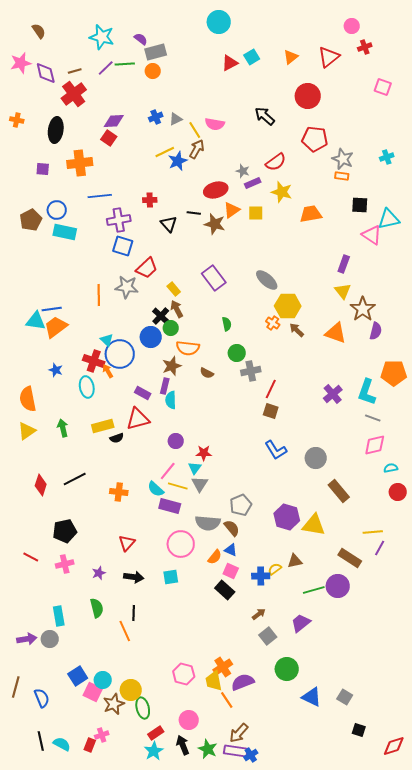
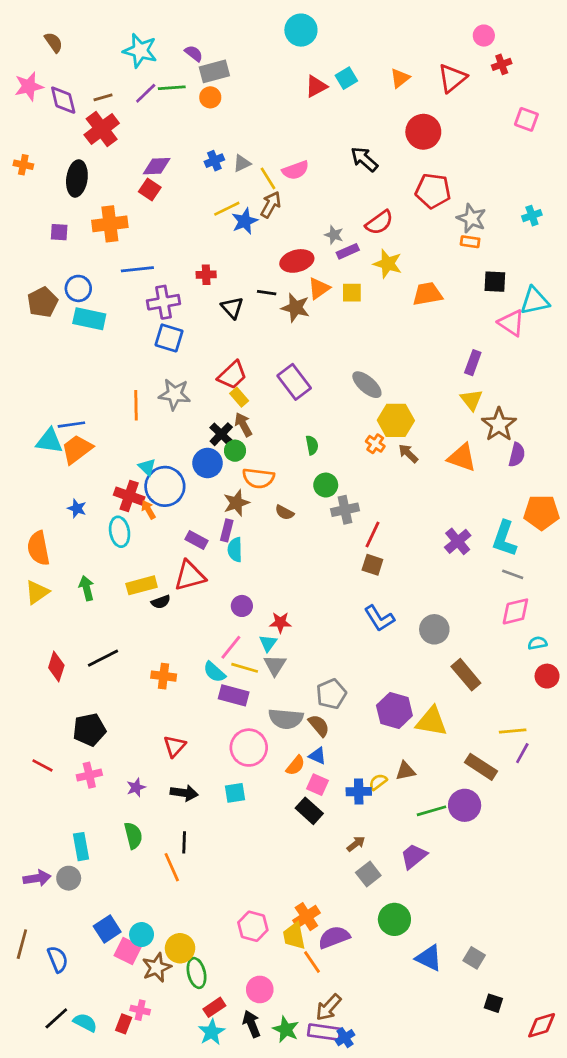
pink semicircle: (215, 124) -> (295, 170), turned -30
red trapezoid: (147, 268) -> (232, 375), moved
pink cross: (102, 735) -> (140, 1010), turned 32
black line: (41, 741) -> (56, 1018), turned 60

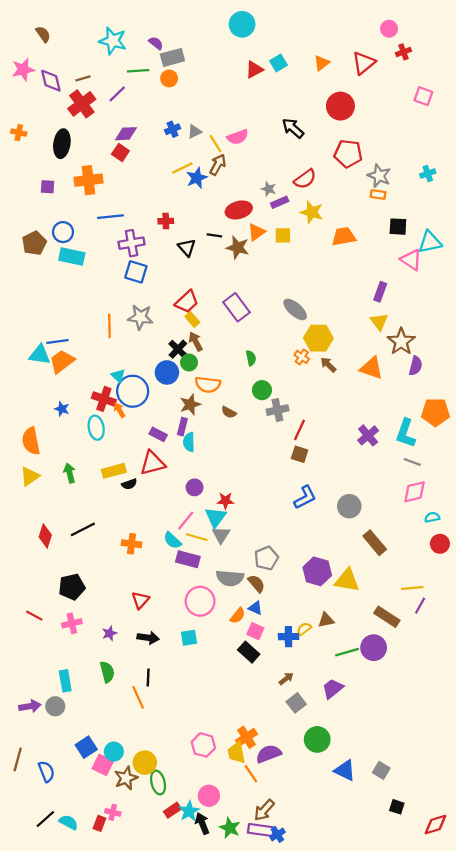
purple line: (146, 93) -> (117, 94), moved
blue L-shape: (379, 618) -> (305, 497), turned -85
cyan triangle: (268, 643) -> (216, 517), size x1.5
cyan star: (212, 1032) -> (189, 811), moved

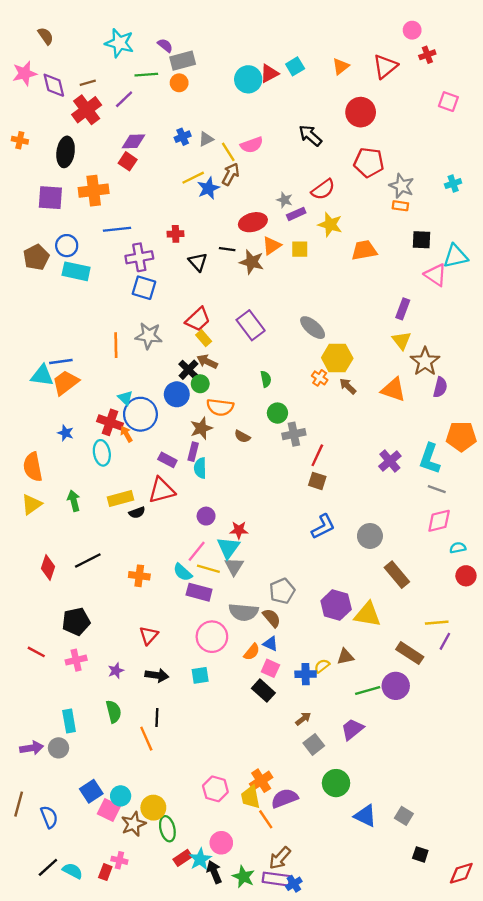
cyan circle: (242, 24) -> (248, 79), moved
purple square: (48, 187) -> (50, 198), size x1.6
brown arrow: (196, 341) -> (207, 362), turned -36

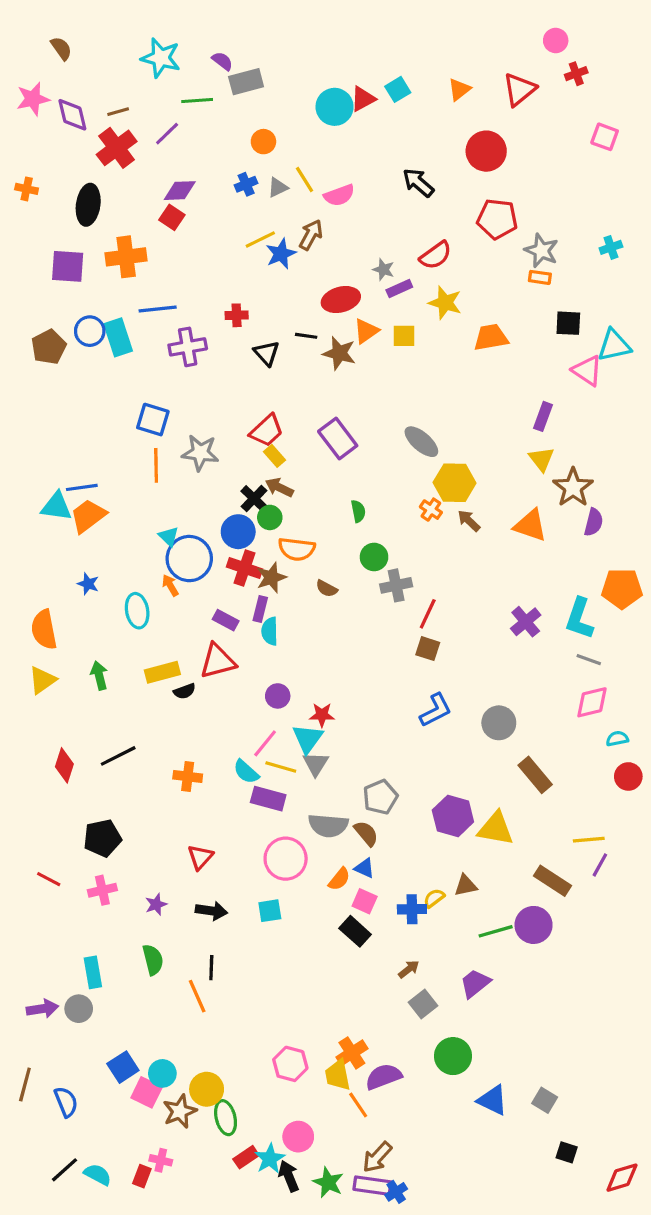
orange circle: (179, 83) -> (263, 142), moved
yellow line: (228, 152) -> (305, 179), moved
cyan rectangle: (76, 271) -> (118, 337), moved, turned 60
blue square: (144, 288) -> (153, 420), moved
red cross: (110, 422) -> (245, 568), moved

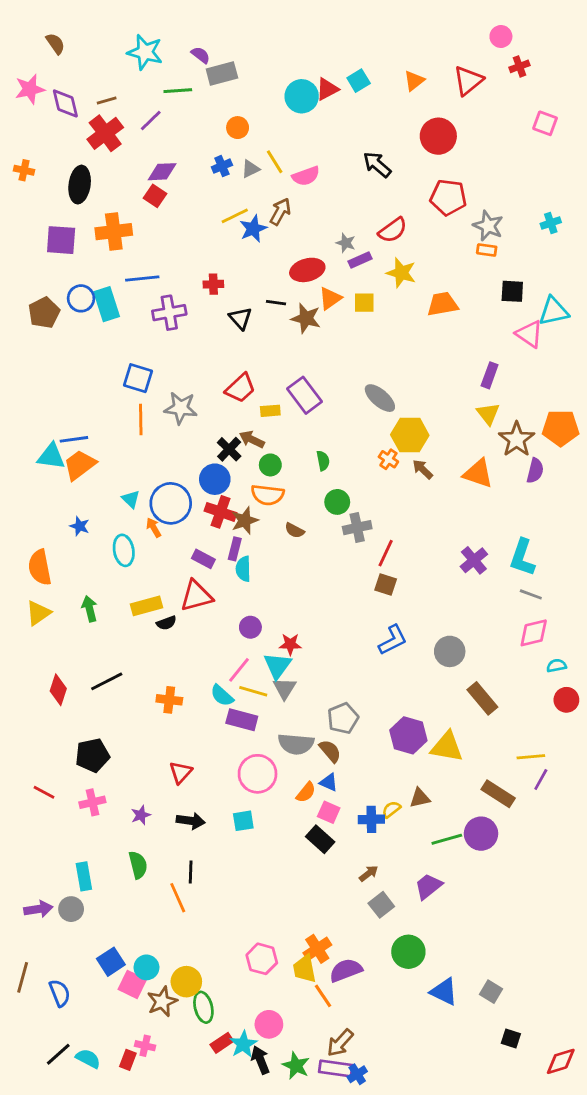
yellow rectangle: (275, 456) -> (270, 411), moved, turned -54
green circle: (270, 517) -> (270, 465), moved
cyan triangle: (169, 536) -> (131, 499), moved
orange pentagon: (622, 589) -> (561, 428), moved

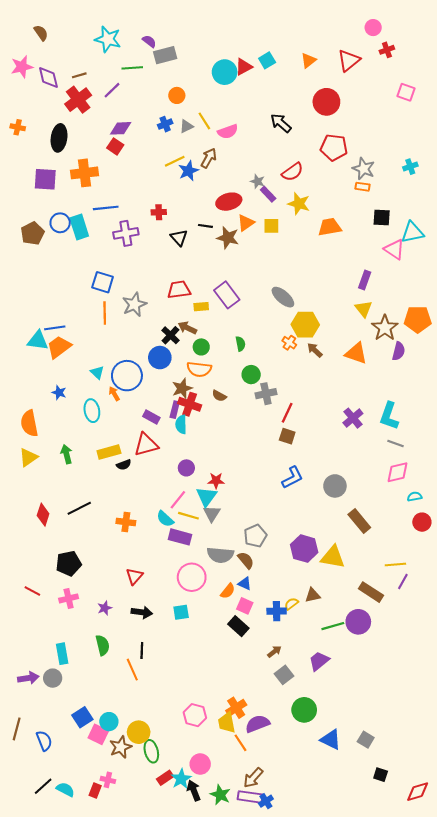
purple rectangle: (360, 260) -> (268, 194), turned 70
red trapezoid: (240, 388) -> (179, 290), turned -145
gray star: (181, 408) -> (134, 305), turned -30
red cross: (221, 512) -> (190, 404), moved

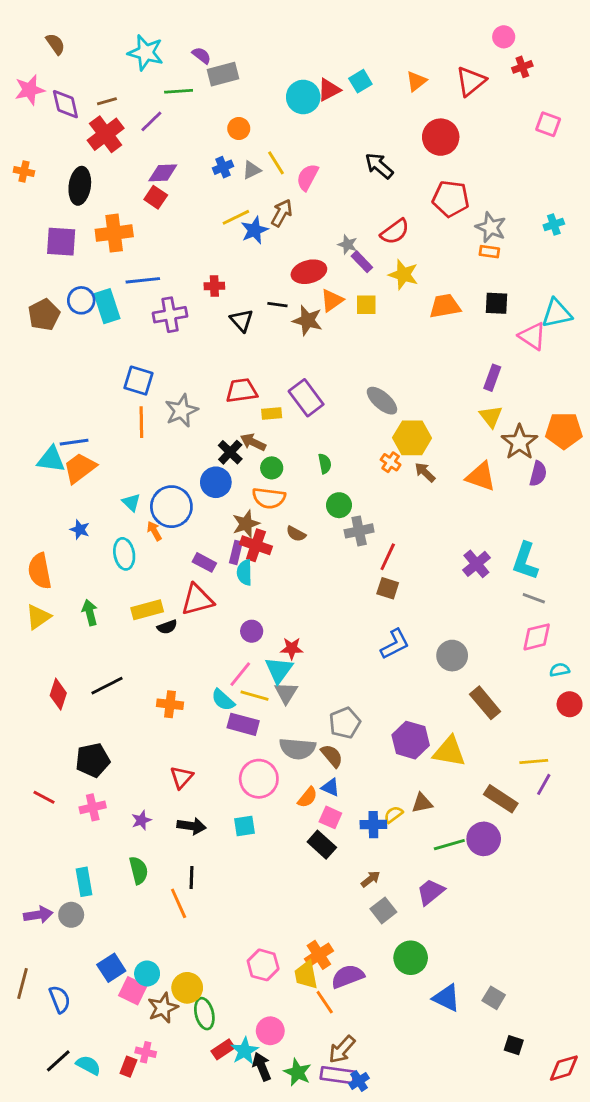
pink semicircle: (228, 132) -> (307, 177), turned 138
black square: (382, 217) -> (497, 303), moved

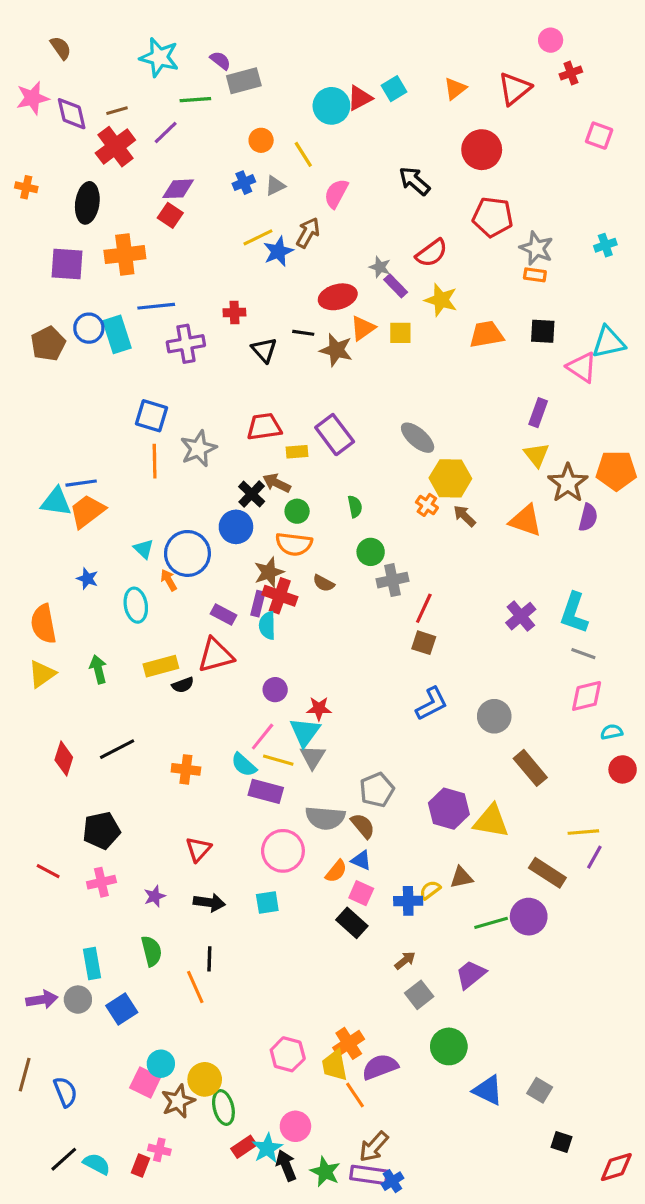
yellow line: (276, 163) -> (303, 154), moved
blue square: (111, 968) -> (122, 1009), moved

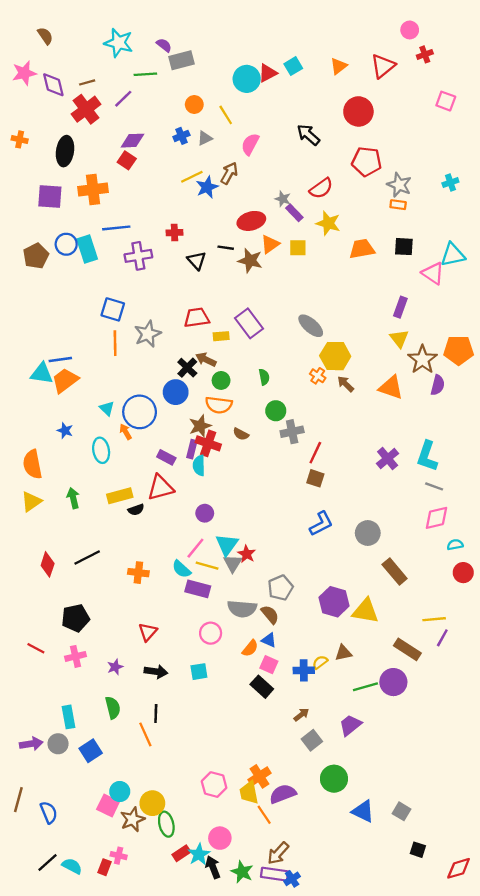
red star: (319, 708) -> (247, 554), moved, turned 30
pink circle: (283, 851) -> (211, 633), size x0.7

